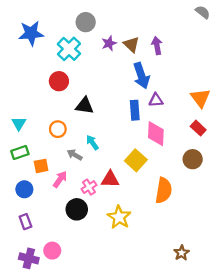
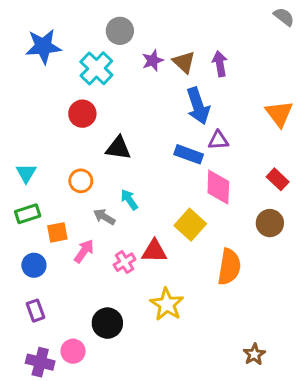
orange triangle: (200, 98) -> (279, 114), moved
blue rectangle: (135, 110) -> (189, 154), turned -66
black circle: (77, 209) -> (107, 323), moved

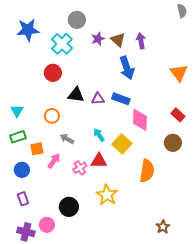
gray semicircle: (284, 17) -> (182, 11), turned 40
purple triangle: (218, 140) -> (98, 99), moved
cyan arrow: (129, 200) -> (99, 135), moved

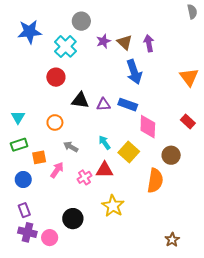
brown circle: (173, 143) -> (171, 155), moved
purple cross: (26, 232) -> (27, 232), moved

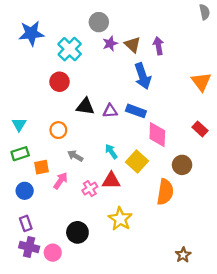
gray circle: (81, 21) -> (99, 22), moved

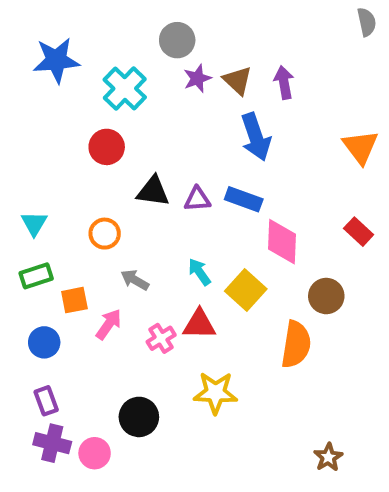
yellow star: (120, 219) -> (215, 393), turned -30

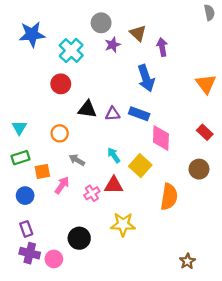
brown triangle: (238, 80) -> (138, 33), moved
brown circle: (326, 296) -> (199, 169), moved

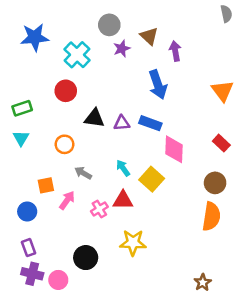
green rectangle: (20, 158) -> (22, 108), moved
orange semicircle: (169, 197) -> (211, 216), moved

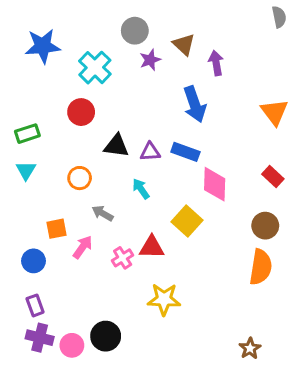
cyan arrow: (123, 168) -> (141, 189), moved
black circle: (86, 258) -> (106, 336), moved

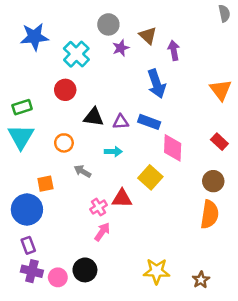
cyan triangle: (26, 170) -> (21, 137), size x1.6
cyan arrow: (141, 189) -> (113, 152), turned 126
pink arrow: (83, 247) -> (102, 232), moved
blue circle: (34, 261) -> (27, 210), size x1.6
yellow star: (164, 299) -> (157, 271), moved

